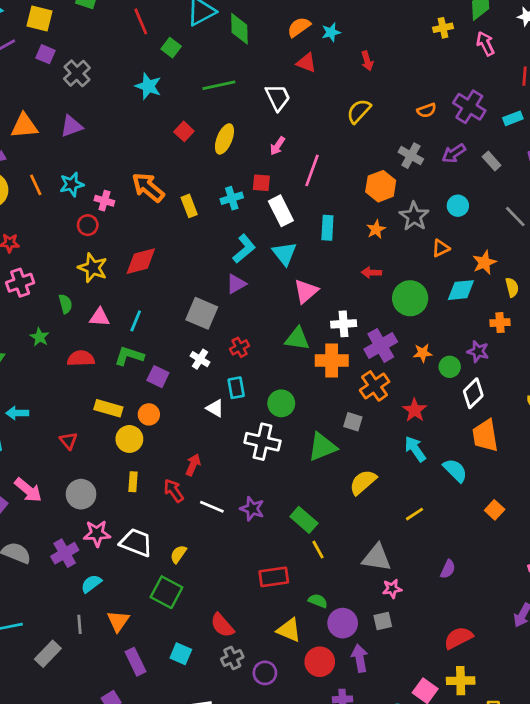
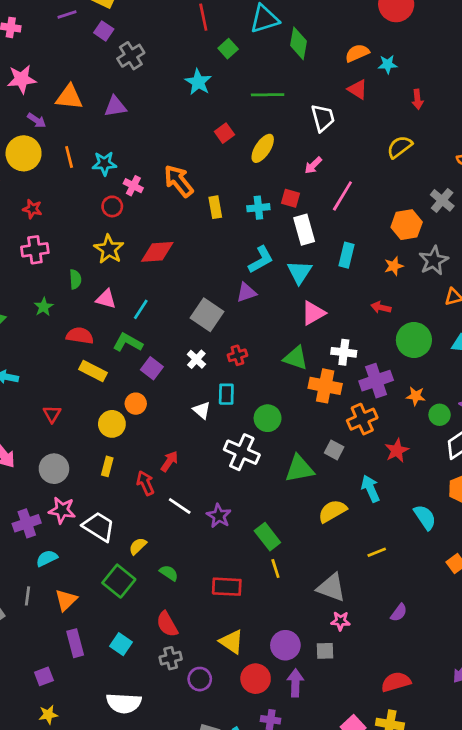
yellow rectangle: (108, 408) -> (93, 371), moved
cyan arrow: (415, 449) -> (370, 489), moved
green semicircle: (318, 601) -> (169, 573), moved

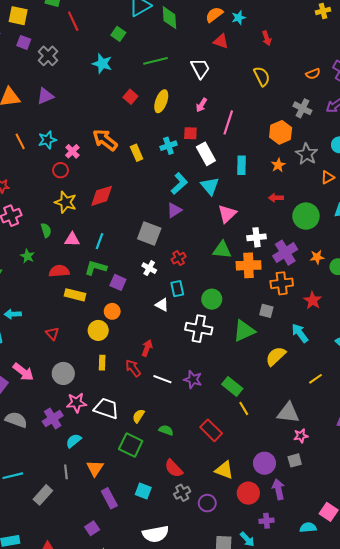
red line: (203, 17) -> (73, 21), moved
yellow semicircle: (400, 147) -> (262, 76), turned 114
pink cross: (133, 186) -> (72, 151), turned 32
orange cross: (362, 419) -> (282, 283), turned 30
red rectangle: (227, 587) -> (211, 430), turned 55

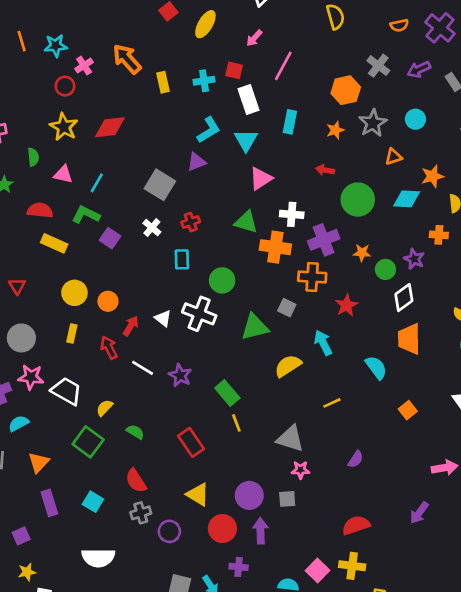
white triangle: (162, 305) -> (163, 318), moved
orange circle: (112, 311) -> (108, 301), moved

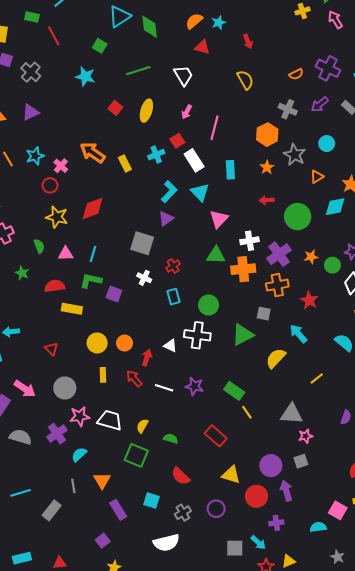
red square: (234, 70) -> (177, 141), turned -32
gray cross: (141, 513) -> (183, 513), moved

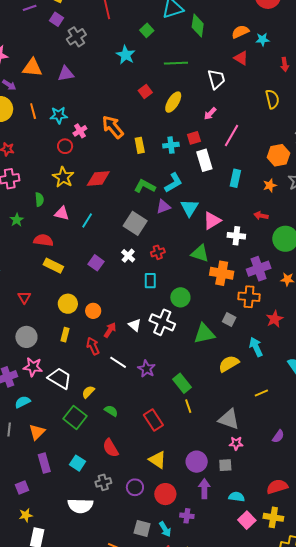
cyan triangle: (200, 192) -> (189, 208), moved
white cross: (250, 241) -> (236, 236), moved
green L-shape: (91, 281) -> (145, 186), moved
red circle: (256, 496) -> (165, 494), moved
cyan semicircle: (318, 527) -> (237, 497), moved

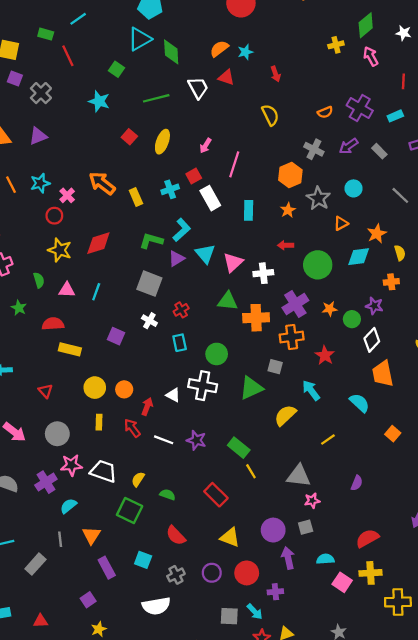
white trapezoid: (216, 79) -> (198, 88), moved

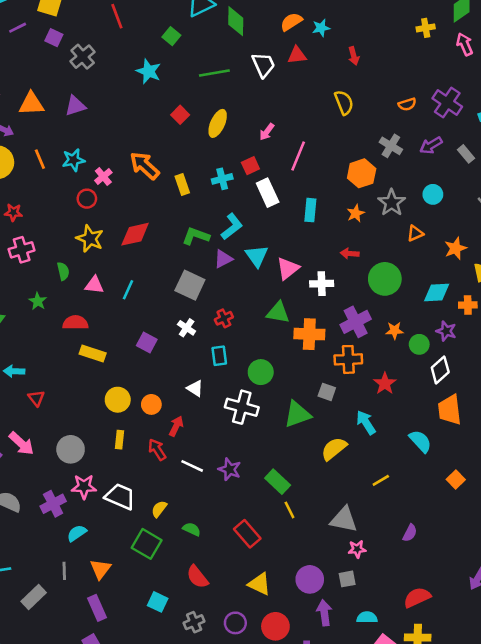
red triangle: (226, 77) -> (297, 55), turned -30
cyan diamond: (359, 257) -> (437, 292), moved
red triangle: (46, 391) -> (36, 398), moved
white triangle: (173, 395) -> (195, 388), moved
purple rectangle: (107, 568) -> (97, 608), moved

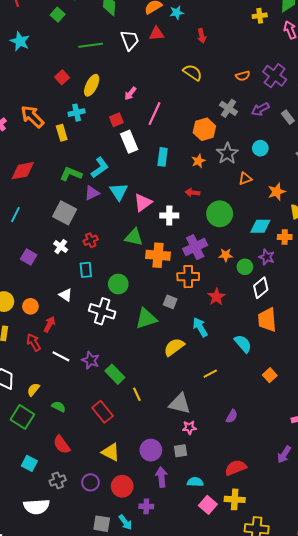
cyan star: (149, 71) -> (20, 41), moved
yellow semicircle: (344, 102) -> (193, 73), turned -36
cyan cross: (222, 179) -> (77, 113), moved
green rectangle: (278, 482) -> (115, 374), moved

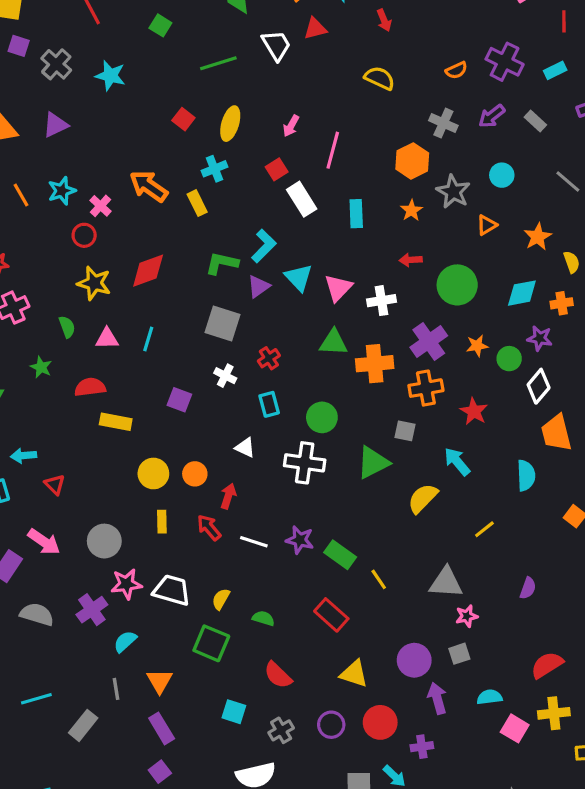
cyan semicircle: (243, 344) -> (526, 475), turned 48

